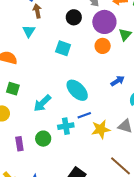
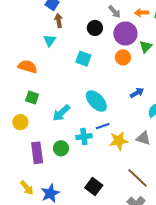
purple rectangle: (19, 144) -> (37, 153), size x1.5

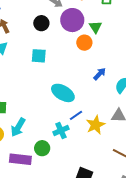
orange circle: (123, 57) -> (84, 43), moved
cyan arrow: (61, 113) -> (18, 127), moved
purple rectangle: (37, 153) -> (20, 159), turned -60

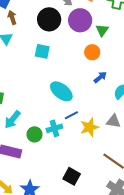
black circle: (41, 23) -> (49, 19), size x1.5
orange circle: (84, 43) -> (92, 52), moved
green circle: (42, 148) -> (34, 134), moved

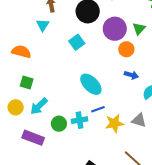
purple circle: (80, 20) -> (115, 29), moved
cyan square: (42, 51) -> (77, 42), turned 35
blue arrow: (100, 77) -> (131, 75), turned 48

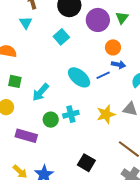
orange circle: (126, 49) -> (113, 47), moved
cyan arrow: (39, 106) -> (41, 92), moved
blue line: (98, 109) -> (103, 75), moved

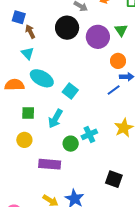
cyan square: (61, 37) -> (70, 91), moved
cyan ellipse: (79, 77) -> (42, 78), moved

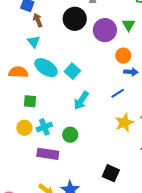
blue line: (114, 90) -> (118, 93), moved
cyan square: (70, 91) -> (72, 71), moved
cyan arrow: (55, 119) -> (81, 101), moved
cyan cross: (89, 134) -> (44, 127), moved

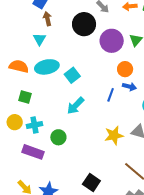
cyan ellipse: (46, 68) -> (47, 67), turned -55
blue line: (118, 93) -> (111, 95), moved, turned -48

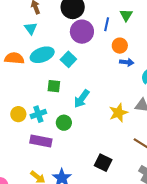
purple circle: (112, 41) -> (82, 32), moved
blue line: (111, 95) -> (107, 24), moved
green square: (25, 97) -> (54, 86), moved
cyan arrow: (75, 106) -> (82, 99), moved

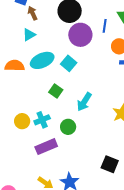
cyan triangle: (31, 28) -> (29, 35), turned 40
green square: (54, 86) -> (56, 91), turned 32
purple rectangle: (41, 141) -> (46, 147), turned -30

